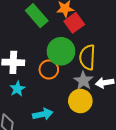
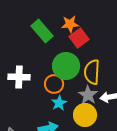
cyan star: (17, 89) -> (59, 103), moved

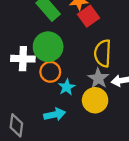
green circle: (66, 66) -> (48, 47), moved
orange circle: (54, 84) -> (50, 72), moved

